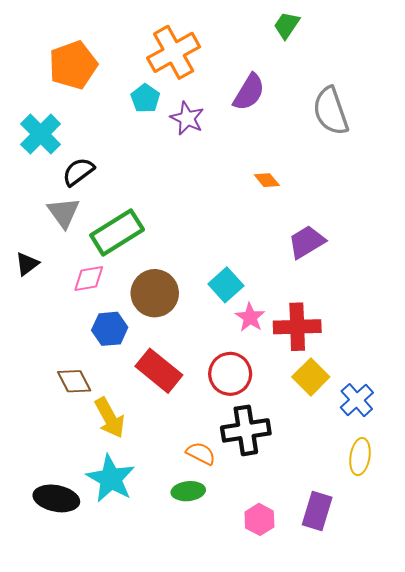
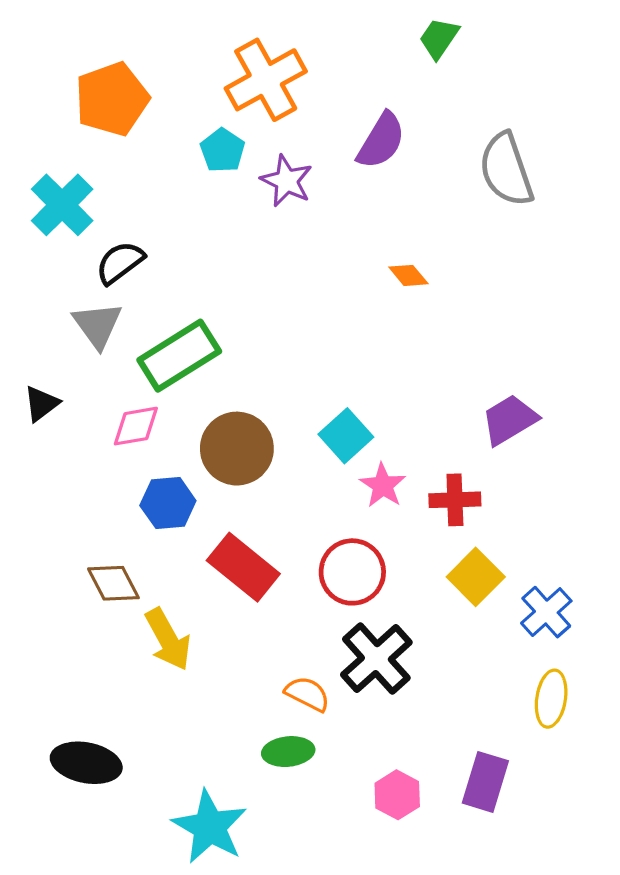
purple trapezoid: (307, 242) -> (509, 420), moved
red cross: (297, 327) -> (455, 500), size x0.7
black cross: (246, 430) -> (376, 659), turned -33
cyan star: (111, 479) -> (210, 827), moved

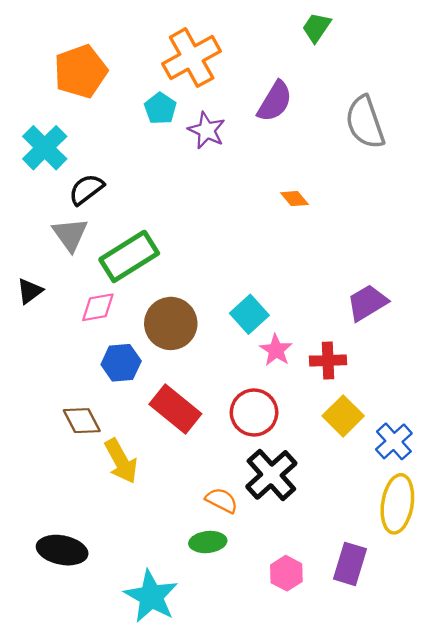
yellow ellipse: (551, 699) -> (397, 504), size x1.4

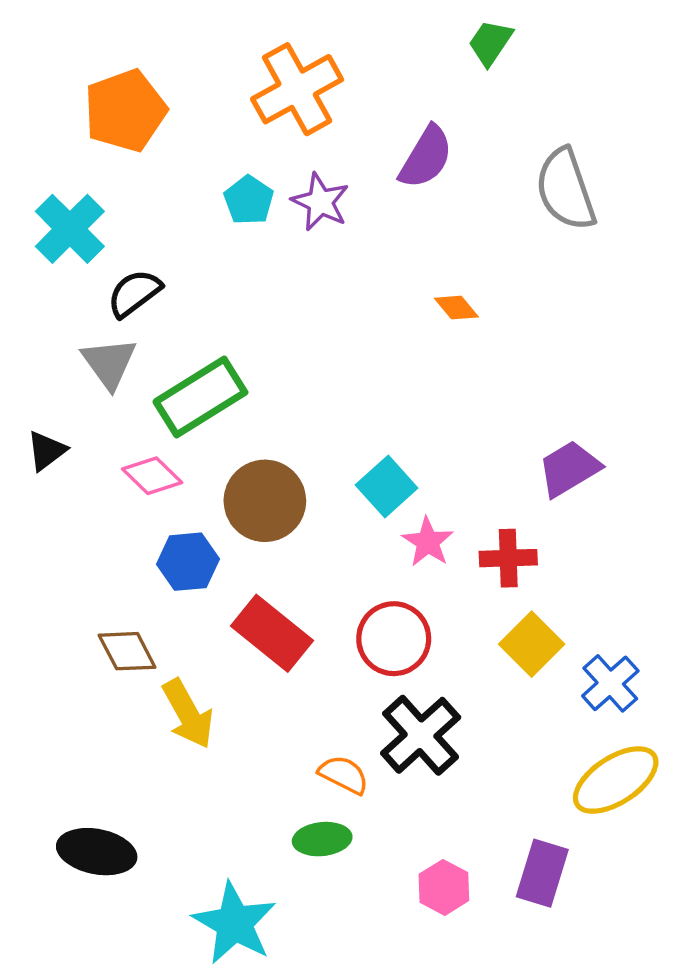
cyan pentagon: (160, 108) -> (249, 200), moved
pink diamond: (98, 307) -> (152, 476), turned 54
yellow ellipse: (397, 504) -> (616, 780), turned 48

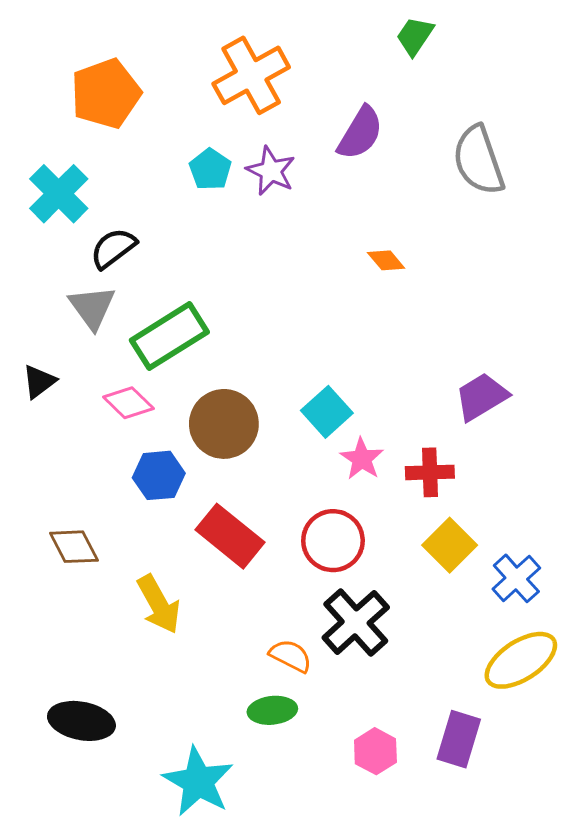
brown diamond: (127, 651) -> (74, 547), moved

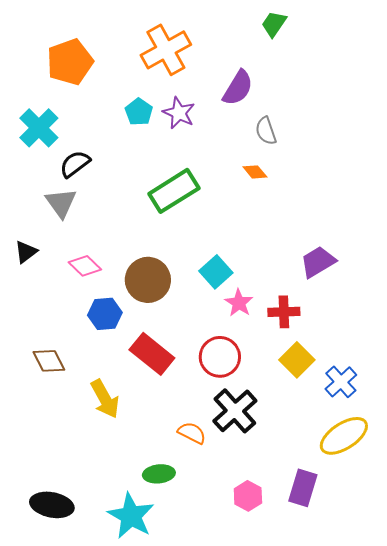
gray semicircle: (478, 160) -> (266, 131), moved, size x0.6
green rectangle: (169, 336) -> (174, 191), moved
green ellipse: (272, 710) -> (159, 474), moved
black ellipse: (81, 721) -> (52, 505), moved

